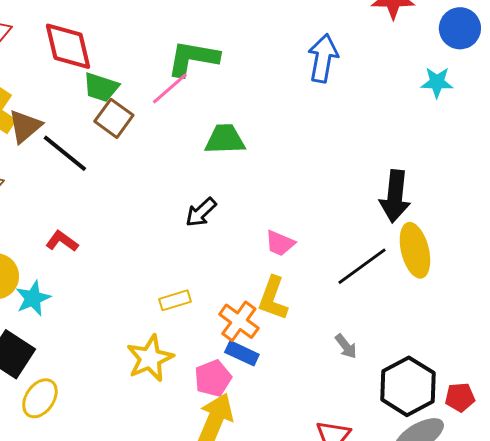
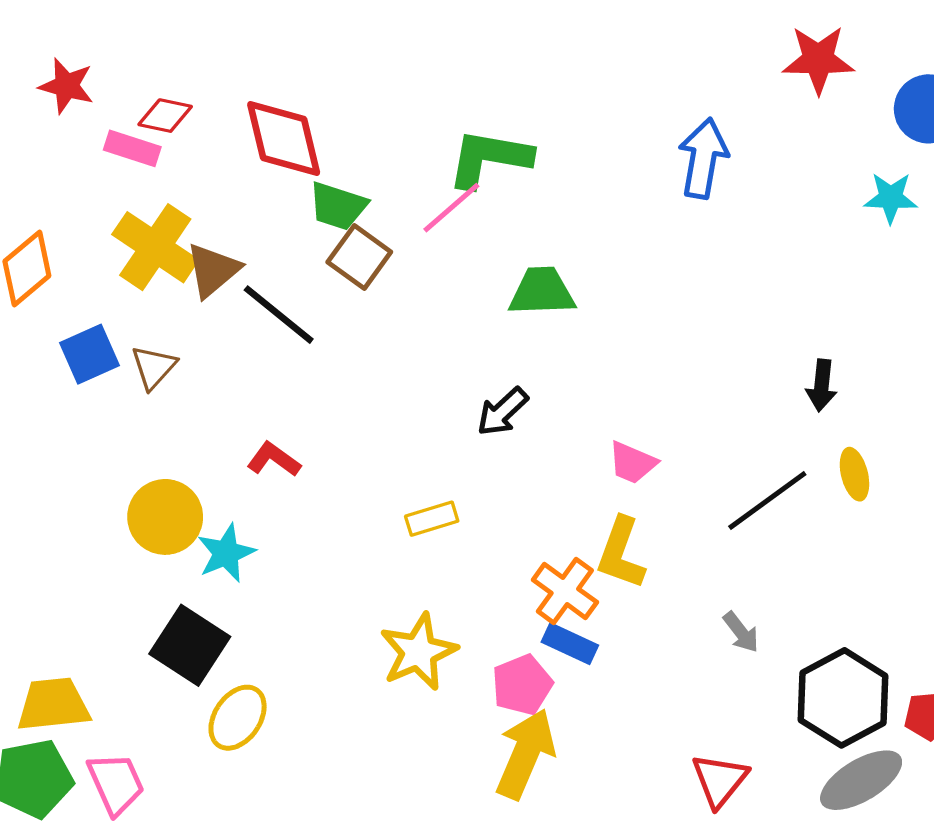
black arrow: (395, 196) -> (822, 385), size x0.6
yellow ellipse: (415, 250) -> (854, 474), size x0.6
yellow rectangle: (175, 300) -> (432, 519), moved

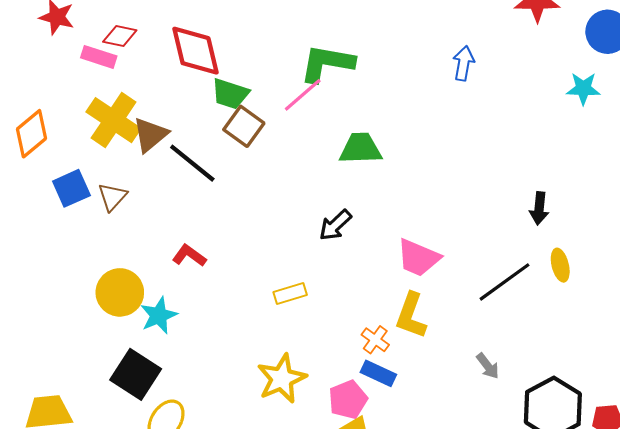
blue arrow: (703, 158) -> (464, 63), size x0.7
pink trapezoid: (632, 463) -> (418, 258), size x1.4
orange cross: (565, 591) -> (375, 340), size x0.7

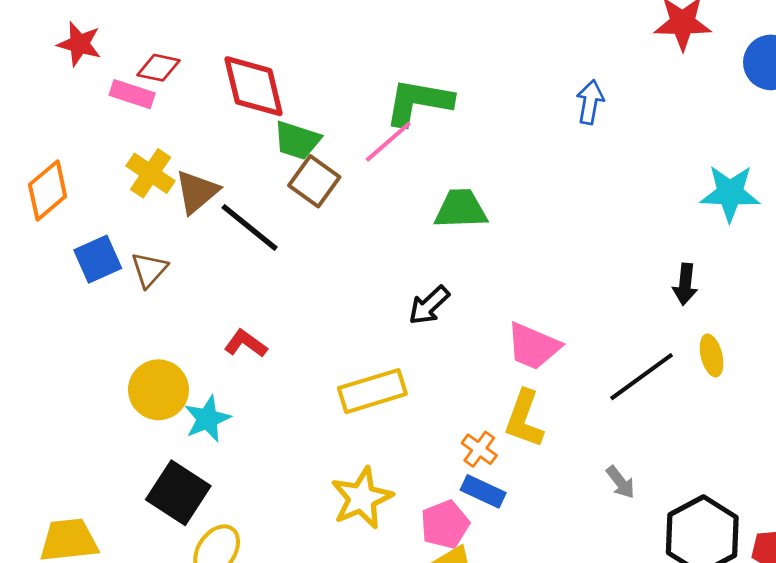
cyan star: (583, 89) -> (730, 193), moved, size x1.4
yellow cross: (113, 120) -> (151, 173), size x0.7
yellow rectangle: (290, 293) -> (372, 391), size x1.6

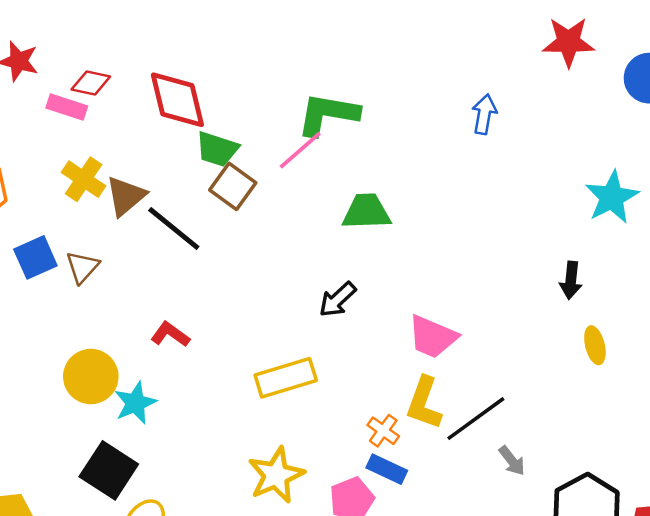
cyan star: (730, 193) -> (612, 197), turned -30
black line: (642, 377) -> (476, 419), moved

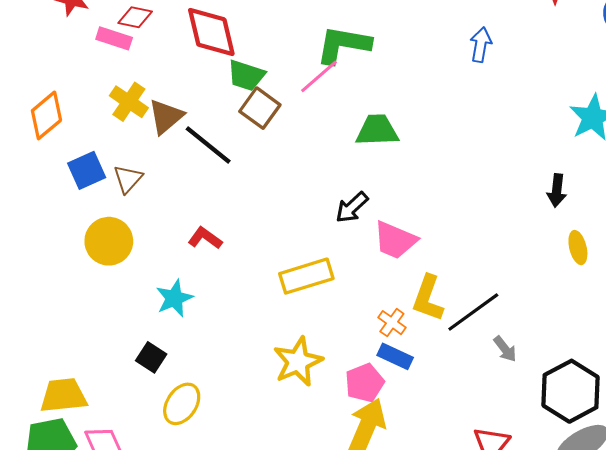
pink trapezoid: (433, 337) -> (395, 240), moved
yellow circle: (91, 377) -> (109, 241), moved
black square: (109, 470) -> (151, 357), size x0.6

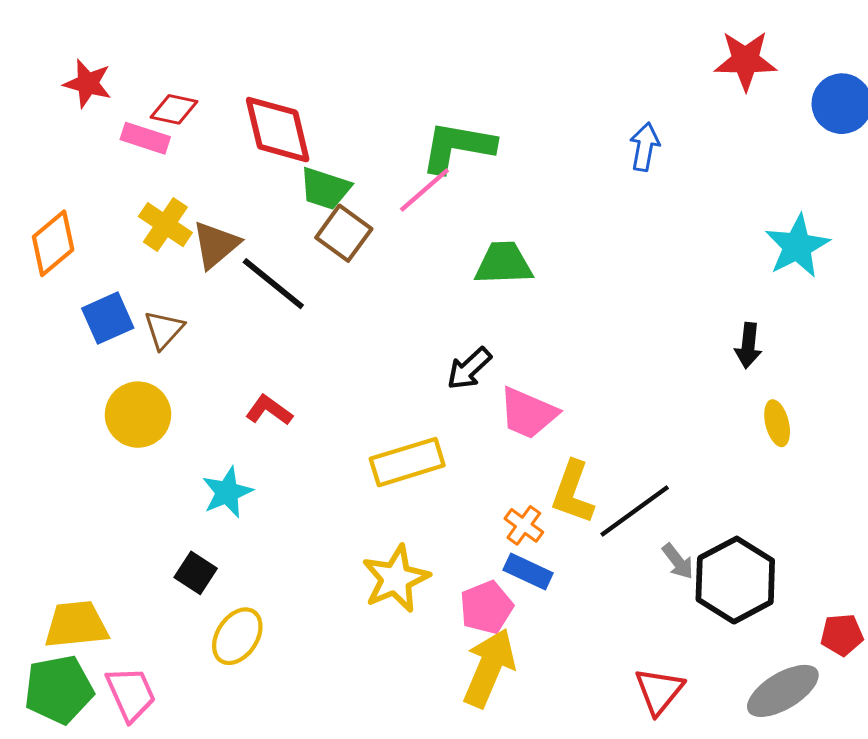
black hexagon: (571, 391) -> (735, 580), moved

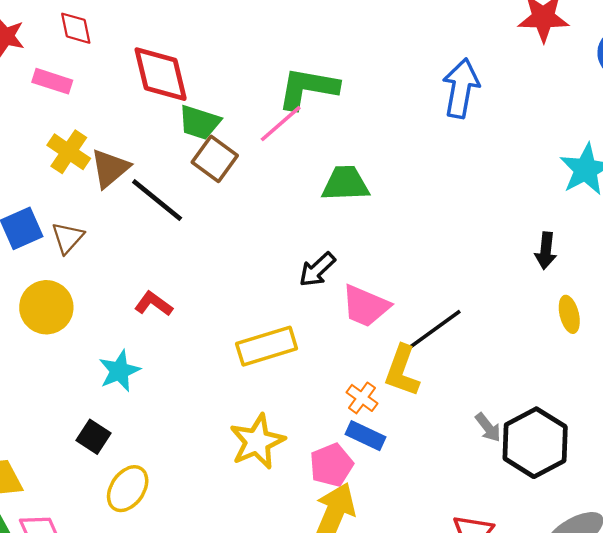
red diamond: (174, 109) -> (76, 28), moved, turned 66
blue arrow: (645, 147) -> (461, 88), size x1.5
black line: (635, 511) -> (433, 331), moved

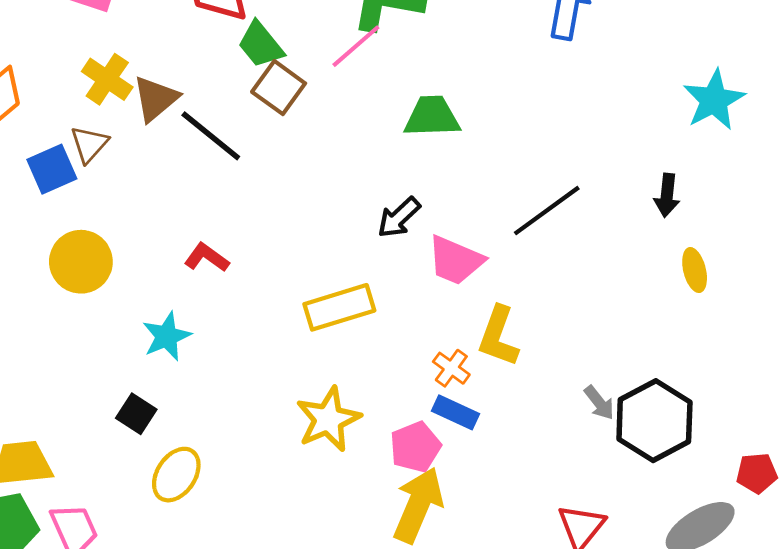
green trapezoid: (199, 122) -> (261, 45), turned 33
brown triangle: (68, 238) -> (89, 144), moved
black line: (433, 331) -> (547, 211), moved

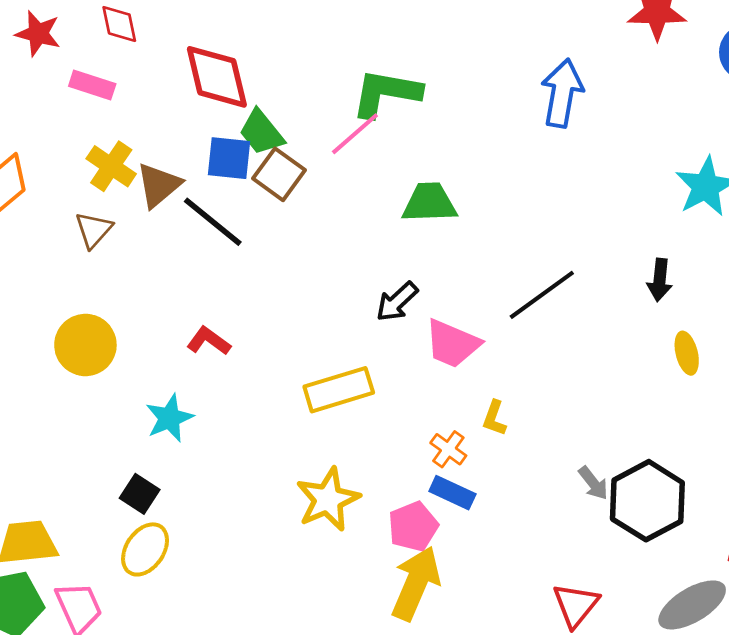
blue square: (52, 169) -> (229, 158), moved, turned 30
yellow L-shape: (498, 336) -> (494, 418), size x0.6
yellow ellipse: (176, 475) -> (145, 549), moved

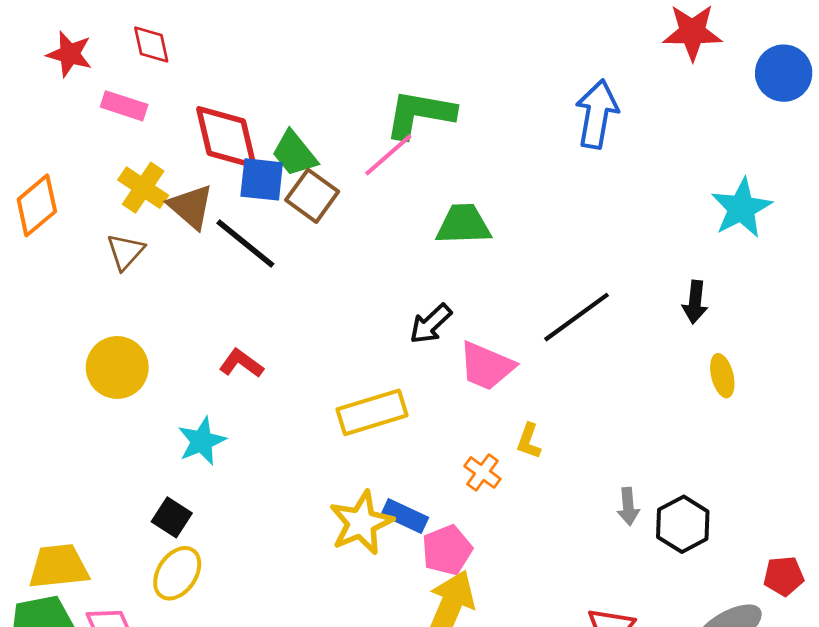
red diamond: (217, 77) -> (226, 137), moved
brown triangle: (159, 185) -> (191, 207), turned -39
gray arrow: (593, 483) -> (628, 506), turned 33
blue rectangle: (452, 493) -> (405, 516), moved
black hexagon: (647, 501) -> (683, 524), size x0.7

